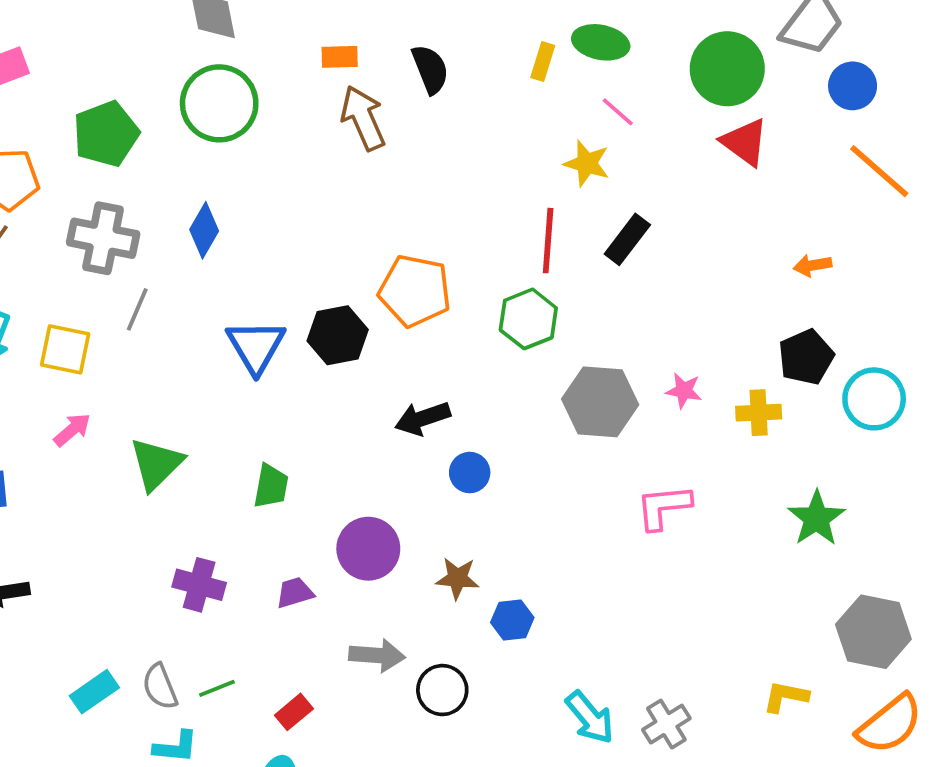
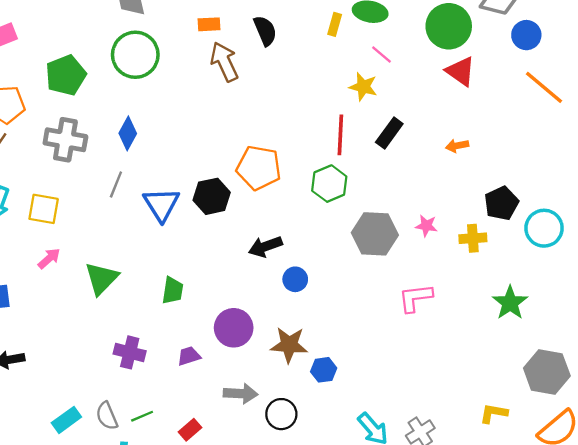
orange arrow: (812, 265) -> (457, 146), moved
gray line: (137, 309) -> (116, 185), moved
brown star: (457, 578) -> (289, 345), size x1.4

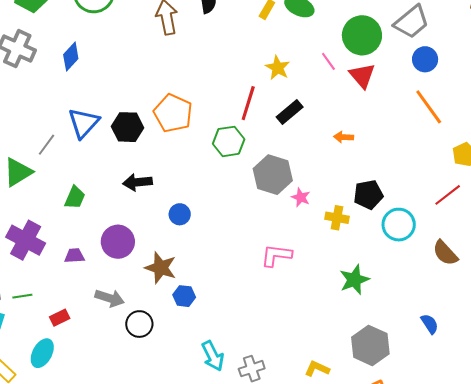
pink line: (382, 54) -> (328, 61), moved
gray line: (116, 185) -> (47, 145), moved
gray hexagon: (375, 234) -> (273, 175), moved
black arrow: (265, 246) -> (137, 182), moved
purple cross: (130, 352) -> (26, 240), size x1.4

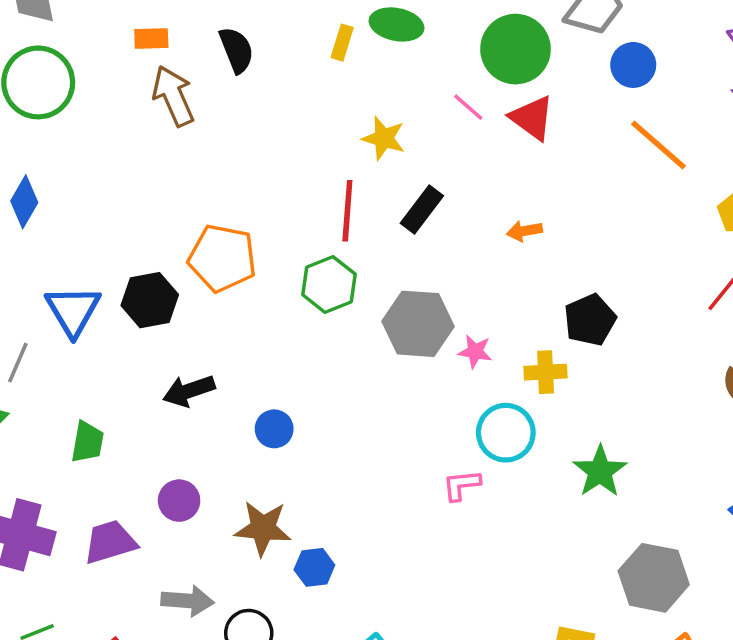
cyan circle: (399, 225) -> (506, 433), moved
purple circle: (118, 242) -> (179, 501), size x0.7
pink L-shape: (276, 255) -> (461, 485), moved, size x0.7
purple trapezoid: (74, 256) -> (110, 542), size x1.5

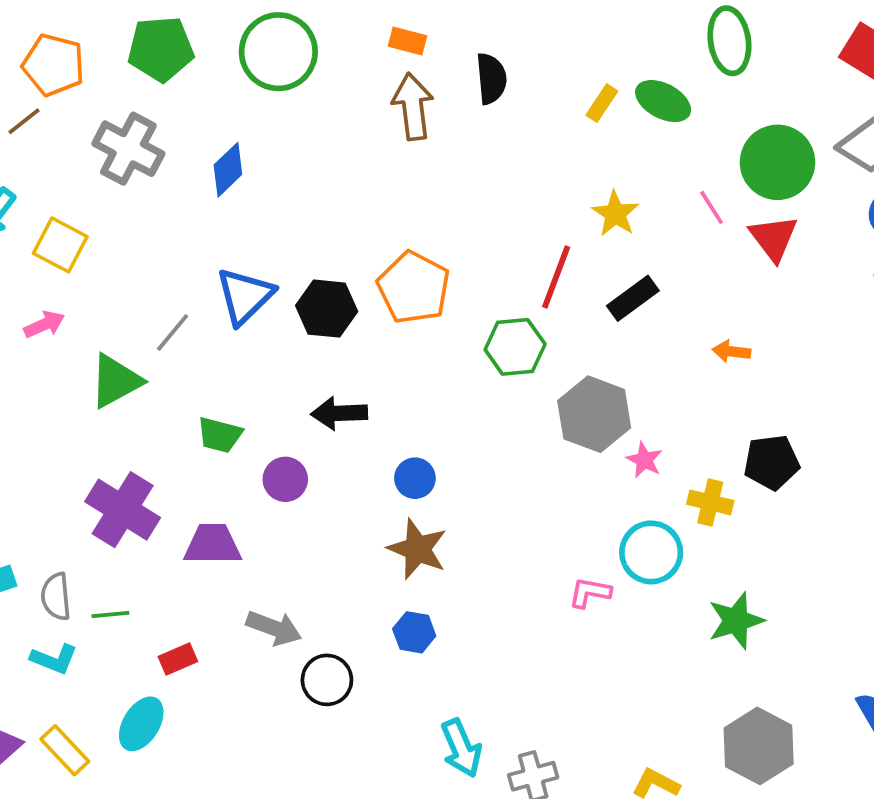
green trapezoid: (87, 442) -> (220, 435), turned 78
purple circle: (179, 501) -> (285, 479), moved
brown star: (263, 528) -> (417, 549), moved

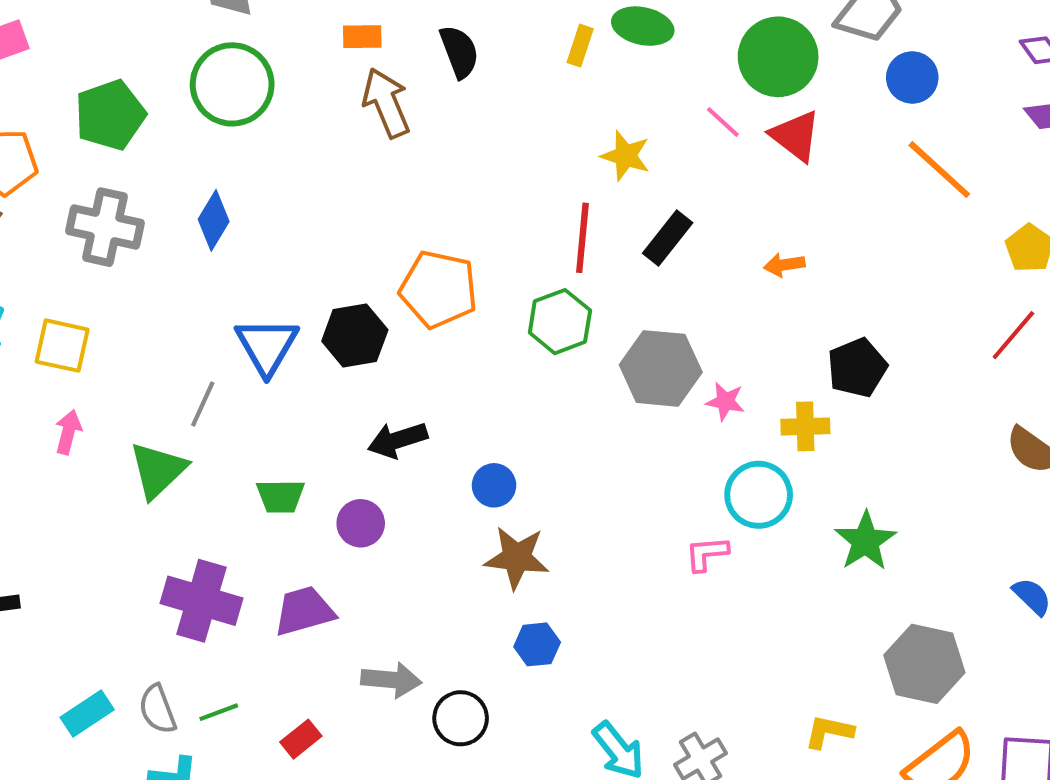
pink arrow: (44, 324) -> (68, 432), turned -36

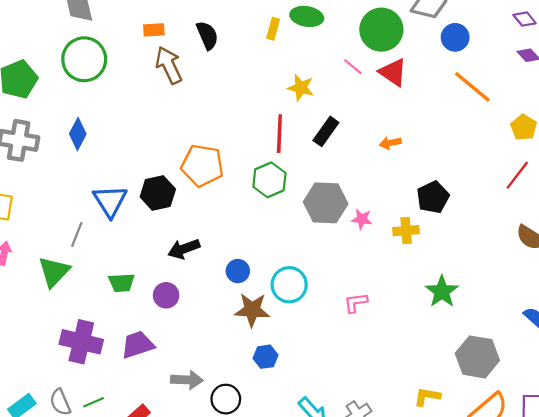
cyan circle: (759, 495) -> (289, 285), moved

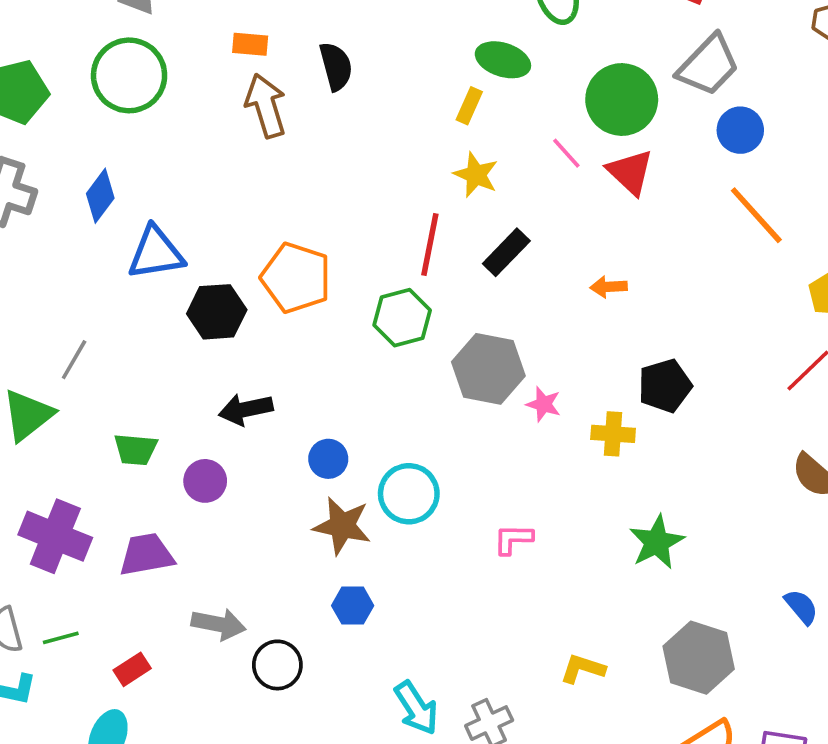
yellow rectangle: (273, 29) -> (469, 106), moved
blue triangle: (110, 201) -> (156, 253), moved, turned 45
yellow L-shape: (427, 397) -> (583, 669), moved

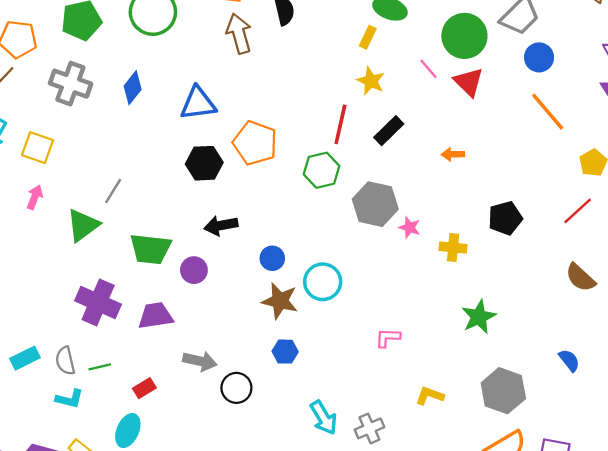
blue triangle: (156, 253) -> (198, 103), moved
black pentagon: (665, 386) -> (505, 218), moved
green trapezoid: (136, 449) -> (150, 249), size x1.5
pink L-shape: (513, 539) -> (388, 338), moved

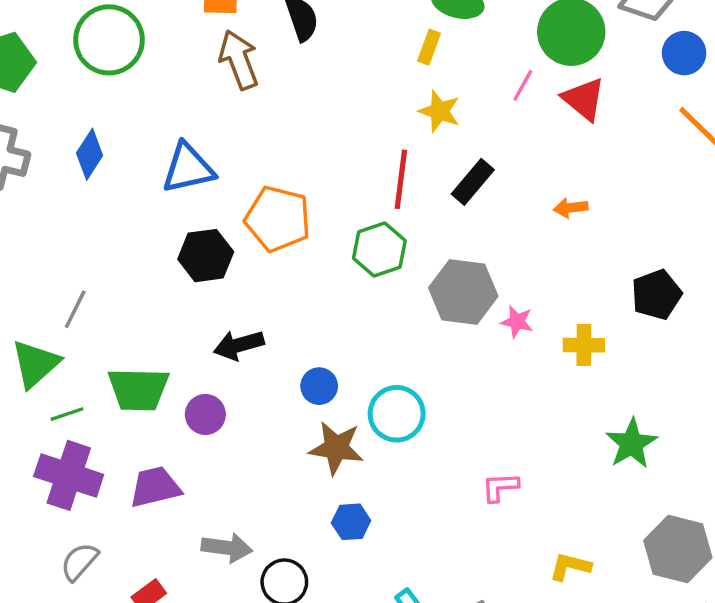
pink line: (428, 69) -> (523, 85), turned 75
gray semicircle: (65, 361) -> (79, 562), moved, turned 60
green line: (100, 367) -> (67, 414), moved

